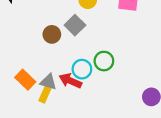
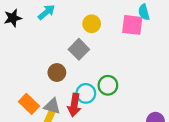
brown circle: (52, 34) -> (57, 73), moved
red arrow: (70, 81) -> (74, 105), turned -105

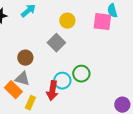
brown circle: (57, 73) -> (25, 58), moved
gray triangle: (52, 106) -> (22, 79), moved

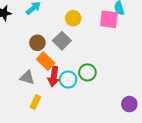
brown circle: (25, 58) -> (37, 43), moved
orange rectangle: (13, 90) -> (46, 61), moved
red arrow: (52, 91) -> (54, 76), moved

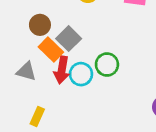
gray square: (62, 41) -> (69, 39), moved
yellow rectangle: (35, 102) -> (37, 116), moved

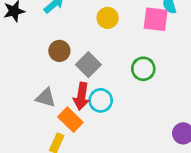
orange rectangle: (51, 49) -> (70, 120), moved
green circle: (107, 65) -> (143, 69), moved

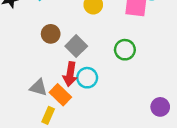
gray triangle: (46, 98) -> (38, 87), moved

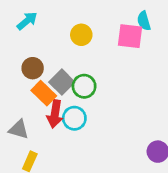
green circle: (125, 50) -> (84, 86), moved
orange rectangle: (60, 95) -> (44, 93), moved

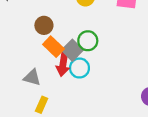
gray square: (62, 82) -> (72, 50), moved

